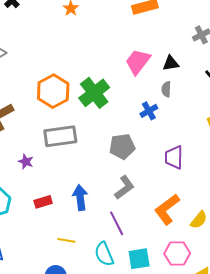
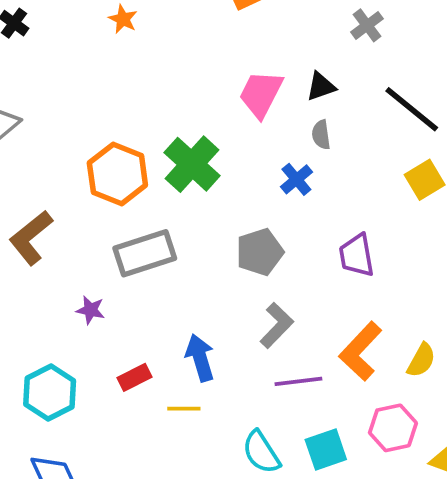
purple line: (117, 223) -> (298, 381), moved, turned -60
yellow line: (66, 240) -> (184, 409), moved

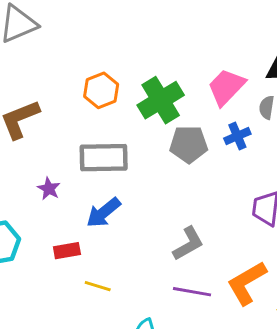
pink trapezoid: (261, 94) -> (226, 87), moved
orange hexagon: (117, 174) -> (101, 90), size x0.7
gray pentagon: (260, 252) -> (189, 144), moved
blue arrow: (200, 358) -> (103, 213), moved, turned -129

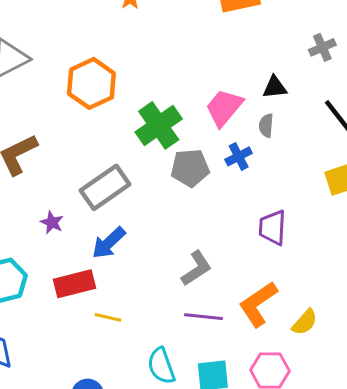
orange hexagon: (101, 90) -> (91, 83), moved, size x1.4
gray rectangle: (104, 158) -> (105, 187), turned -30
red rectangle: (67, 251) -> (74, 284), size x1.5

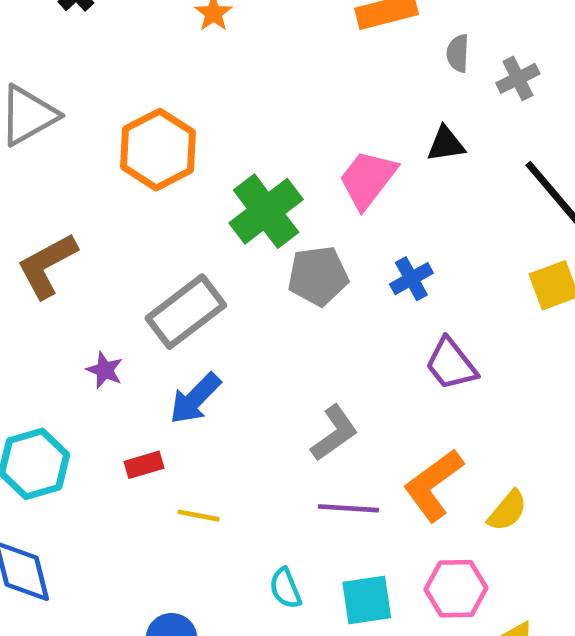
gray semicircle: (266, 126) -> (458, 53), moved
blue cross: (239, 156) -> (411, 279), moved
purple trapezoid: (272, 227) -> (451, 364), turned -39
red rectangle: (74, 284) -> (144, 465), size x0.6
cyan semicircle: (161, 366) -> (285, 588), size x0.7

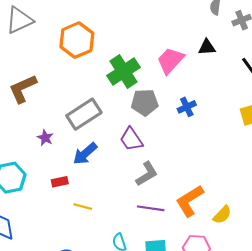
purple trapezoid: (451, 364) -> (131, 139), moved

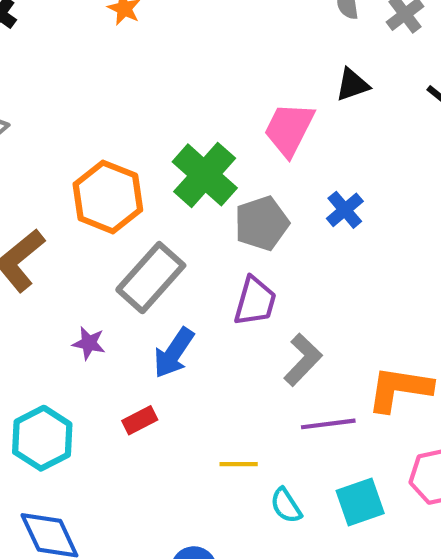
orange hexagon: (77, 40) -> (108, 197), moved
purple trapezoid: (131, 139) -> (255, 301), turned -115
orange L-shape: (190, 201) -> (399, 389), turned 56
yellow line: (83, 207) -> (239, 464), moved

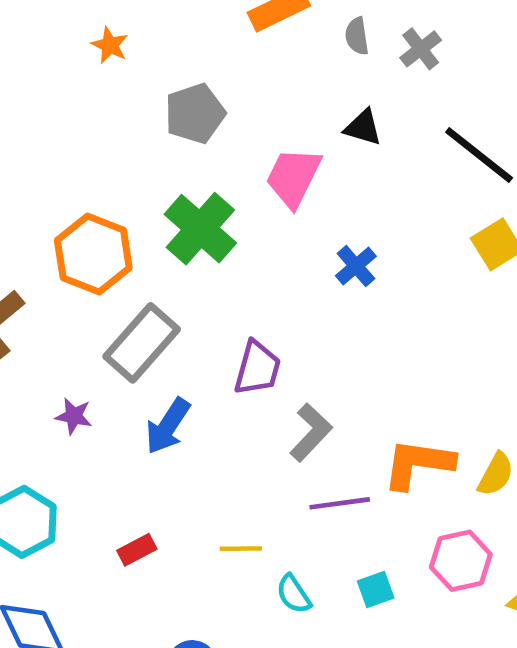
black triangle: (352, 85) -> (363, 127), turned 36
gray pentagon: (262, 223) -> (195, 114), moved
red rectangle: (140, 420) -> (137, 550), moved
cyan square: (360, 502) -> (376, 589), size x0.7

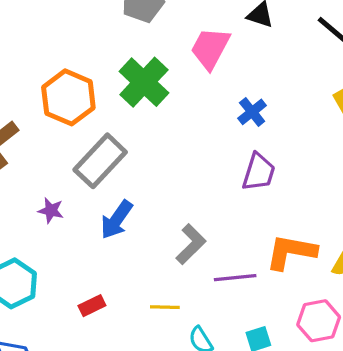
purple trapezoid: (257, 368) -> (259, 172), moved
gray L-shape: (311, 432) -> (191, 244), moved

